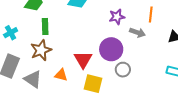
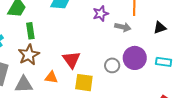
purple circle: (111, 49) -> (135, 58), moved
gray triangle: (33, 79) -> (24, 84), turned -30

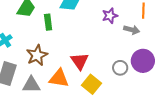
green rectangle: (30, 31) -> (48, 22), moved
orange triangle: (51, 77) -> (59, 78), size x1.5
yellow square: (84, 83) -> (92, 84), turned 30

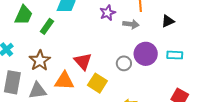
green rectangle: (48, 22) -> (47, 26), turned 49

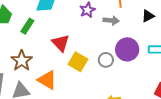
red triangle: (83, 61) -> (61, 43), moved
orange triangle: (64, 81) -> (47, 80), turned 30
yellow square: (97, 83) -> (78, 62), moved

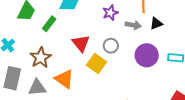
black triangle: (148, 16) -> (156, 23), moved
gray circle: (106, 60) -> (111, 46), moved

